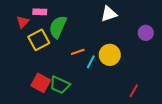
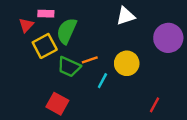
purple circle: (146, 33) -> (168, 38), size x1.6
cyan line: (91, 62) -> (102, 81), moved
red square: (41, 83) -> (57, 104), moved
green trapezoid: (60, 85) -> (69, 67), moved

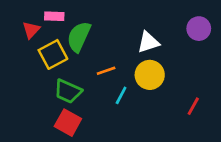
white triangle: (126, 16) -> (148, 42), moved
purple circle: (168, 38) -> (199, 29), moved, size x0.7
green trapezoid: (69, 67) -> (68, 91), moved
red line: (154, 105) -> (193, 106), moved

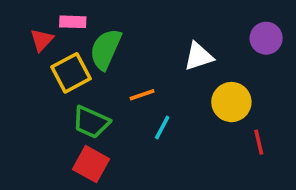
yellow circle: (150, 75) -> (231, 102), moved
red line: (193, 106) -> (259, 142), turned -42

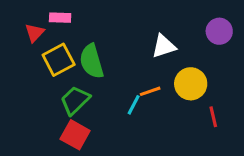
green semicircle: (106, 49) -> (92, 61), moved, turned -40
orange line: (142, 95) -> (150, 91), moved
green trapezoid: (91, 122) -> (75, 100), turned 112

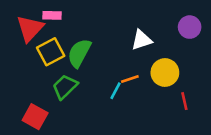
red triangle: (35, 33) -> (30, 28), size x1.6
green semicircle: (92, 61) -> (79, 53), turned 44
red square: (75, 135) -> (35, 117), moved

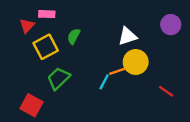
red triangle: (30, 28) -> (27, 26), size x0.6
green semicircle: (79, 53) -> (74, 36), moved, size x0.6
yellow circle: (165, 72) -> (136, 62), moved
red line: (184, 101) -> (166, 91), turned -42

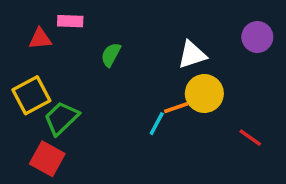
red triangle: (27, 26) -> (40, 39), turned 42
yellow square: (46, 47) -> (31, 95), moved
green trapezoid: (58, 78) -> (61, 118), moved

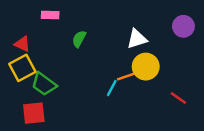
red triangle: (40, 39) -> (22, 44), moved, turned 30
green trapezoid: (61, 118) -> (44, 84), turned -100
red square: (47, 159) -> (34, 113), turned -35

